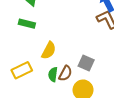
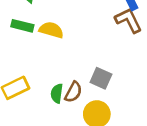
yellow semicircle: (49, 51) -> (51, 30), moved, turned -102

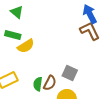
yellow semicircle: (51, 30) -> (26, 46), moved, turned 132

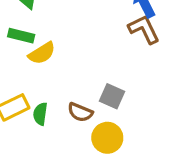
brown semicircle: (50, 83) -> (80, 112), turned 84
green semicircle: (38, 84) -> (40, 114), moved

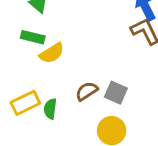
brown semicircle: (80, 112) -> (87, 91), moved, turned 125

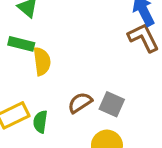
yellow semicircle: (52, 53) -> (42, 61), turned -65

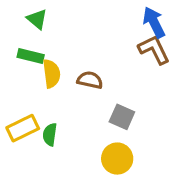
brown semicircle: (80, 103) -> (90, 80), moved, turned 45

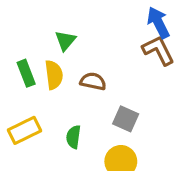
green triangle: (37, 19) -> (65, 41), moved, turned 30
green rectangle: (31, 56) -> (26, 73), moved, turned 55
green semicircle: (50, 134) -> (73, 137), moved

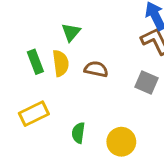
gray square: (126, 119) -> (146, 82), moved
green semicircle: (73, 137) -> (78, 133), moved

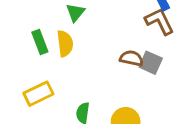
brown semicircle: (96, 69) -> (131, 58), moved

